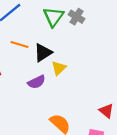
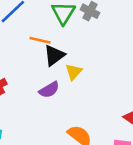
orange line: (20, 44) -> (40, 40), moved

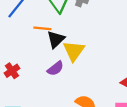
yellow triangle: (74, 72) -> (74, 51), size x1.5

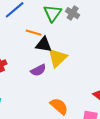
black triangle: (56, 39) -> (44, 45), turned 42

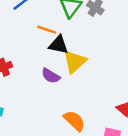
purple semicircle: (38, 70) -> (51, 76), turned 56

